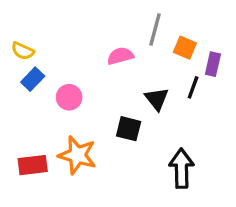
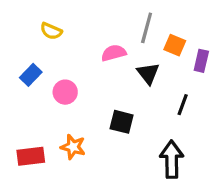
yellow semicircle: (23, 51) -> (51, 31), moved
black line: (193, 87) -> (183, 105), moved
black triangle: (157, 99) -> (148, 73), moved
orange star: (77, 155) -> (73, 147), size x0.7

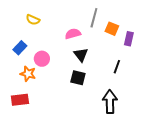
black triangle: (148, 73) -> (81, 55), moved
orange star: (73, 147) -> (28, 74), moved

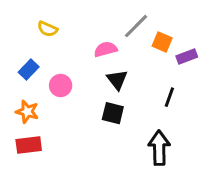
gray line: (94, 18) -> (136, 26), turned 30
purple rectangle: (129, 39) -> (187, 56), turned 56
orange star: (28, 74) -> (27, 112), moved

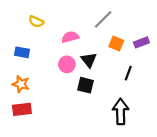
orange square: (162, 42) -> (116, 44), moved
pink semicircle: (106, 49) -> (70, 37), moved
blue rectangle: (29, 70) -> (22, 52), turned 56
pink circle: (61, 86) -> (67, 64), moved

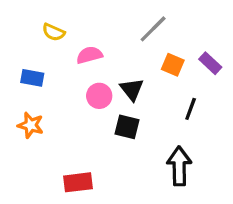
pink semicircle: (70, 37) -> (89, 55), moved
purple rectangle: (141, 42) -> (210, 63), turned 64
red rectangle: (22, 109) -> (78, 182), moved

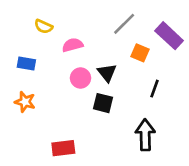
purple rectangle: (210, 63) -> (169, 36), moved, size x1.5

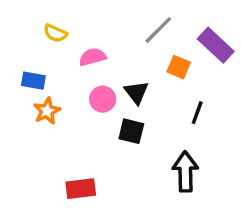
orange star: (25, 102) -> (47, 111), moved, turned 30

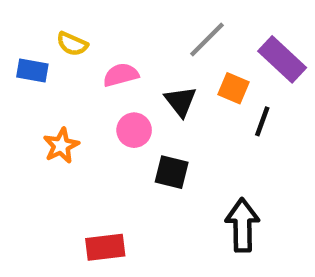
blue rectangle: (33, 81) -> (32, 70), moved
black triangle: (136, 92) -> (180, 101), moved
black line: (197, 113) -> (262, 121), moved

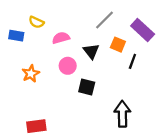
red rectangle: (105, 247) -> (36, 126), moved

